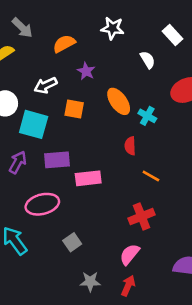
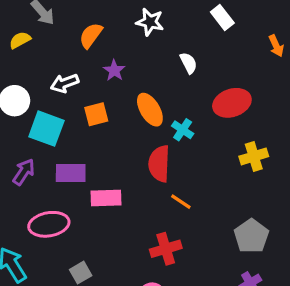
white rectangle: (173, 35) -> (222, 17), moved
orange semicircle: (64, 44) -> (91, 35), turned -30
orange square: (74, 109) -> (96, 114), turned -30
red semicircle: (130, 146) -> (159, 164), size x1.6

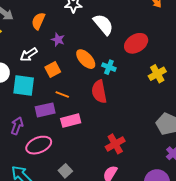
white semicircle: (189, 63) -> (103, 24), size x1.6
purple arrow: (24, 172) -> (17, 126), moved
orange line: (181, 202) -> (62, 95), moved

